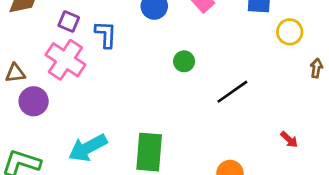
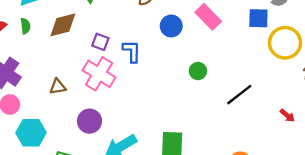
yellow circle: (290, 32) -> (285, 43), size x1.5
purple circle: (34, 101) -> (89, 121), moved
red arrow: (289, 140) -> (287, 116), moved

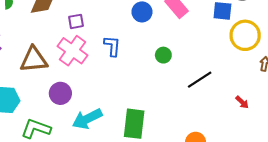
purple square: (100, 42) -> (76, 21), turned -35
blue L-shape: (132, 51) -> (112, 46), moved
brown triangle: (58, 87) -> (34, 60), size x1.8

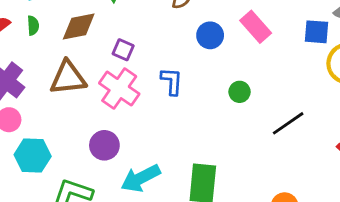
purple square: (76, 21) -> (123, 50), turned 35
brown triangle: (34, 60) -> (68, 78), moved

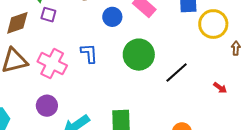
purple square: (123, 50) -> (48, 15), moved
green circle: (240, 92) -> (139, 55), size x2.0

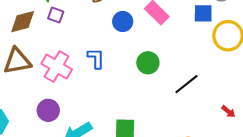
green circle: (139, 55) -> (148, 63), size x0.7
red arrow: (220, 88) -> (229, 112), moved

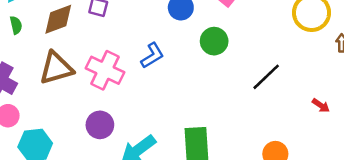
blue L-shape: (96, 58) -> (152, 56), turned 65
green circle: (148, 63) -> (214, 41), moved

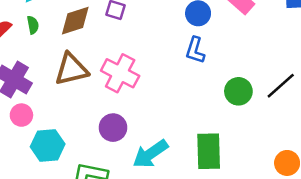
green circle: (214, 41) -> (238, 91), moved
blue L-shape: (152, 56) -> (195, 50), moved, turned 136

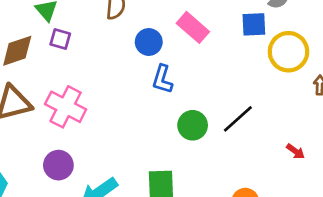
blue L-shape: (195, 50) -> (162, 79), moved

